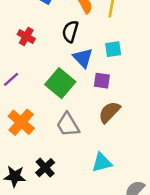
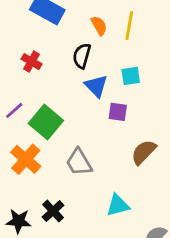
green square: (60, 83) -> (46, 122), moved
brown semicircle: (109, 112) -> (144, 152), moved

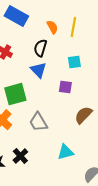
blue triangle: (96, 86) -> (38, 70), moved
green square: (46, 122) -> (15, 94), turned 35

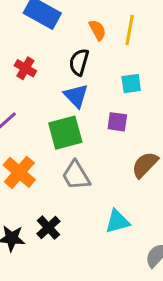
green square: (15, 94) -> (65, 133), moved

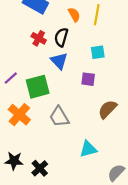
red cross: (25, 68) -> (39, 38), moved
green square: (65, 133) -> (38, 87), moved
black cross: (48, 228) -> (40, 168), moved

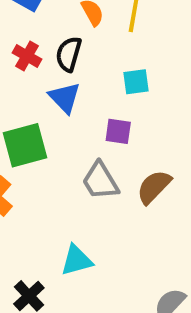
gray trapezoid: (59, 117) -> (100, 181), moved
cyan triangle: (88, 149) -> (77, 260), moved

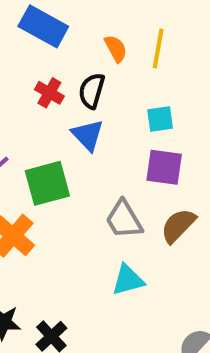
purple square: (118, 131) -> (164, 167), moved, size x1.4
cyan triangle: (77, 260) -> (128, 280), moved

